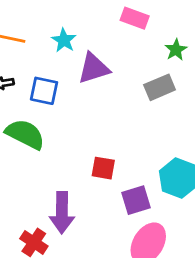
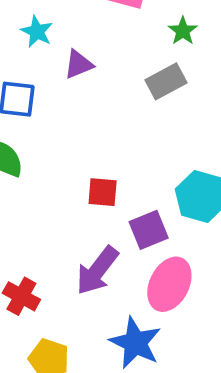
purple triangle: (94, 68) -> (79, 64), size x0.7
purple arrow: (62, 213) -> (97, 271), moved, turned 42

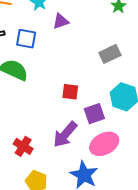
gray rectangle: (166, 81) -> (110, 54), moved
pink ellipse: (169, 284) -> (104, 144), turned 32

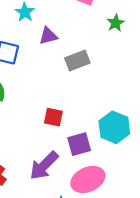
gray rectangle: (110, 54) -> (77, 60), moved

